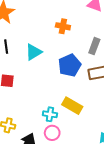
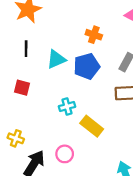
blue pentagon: (70, 65) -> (87, 66), moved
cyan cross: (50, 114) -> (67, 106), moved, turned -32

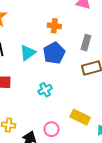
yellow rectangle: (92, 126) -> (80, 117), moved

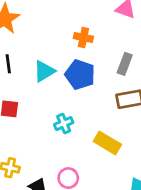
blue pentagon: (54, 53) -> (80, 75), turned -30
yellow rectangle: (80, 117) -> (107, 143), moved

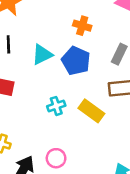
yellow rectangle: (107, 143) -> (91, 111), moved

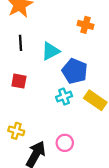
blue pentagon: (76, 61) -> (75, 71), moved

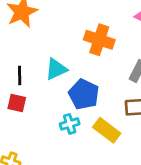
orange cross: (86, 25) -> (99, 40), size x1.5
black line: (20, 43) -> (20, 75), moved

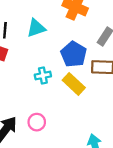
blue pentagon: (84, 94) -> (74, 54), moved

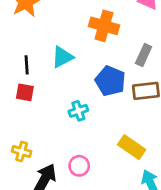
yellow rectangle: (74, 84) -> (132, 147), moved

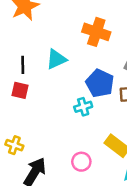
cyan cross: (78, 111) -> (83, 107), moved
pink circle: (79, 166) -> (81, 162), moved

